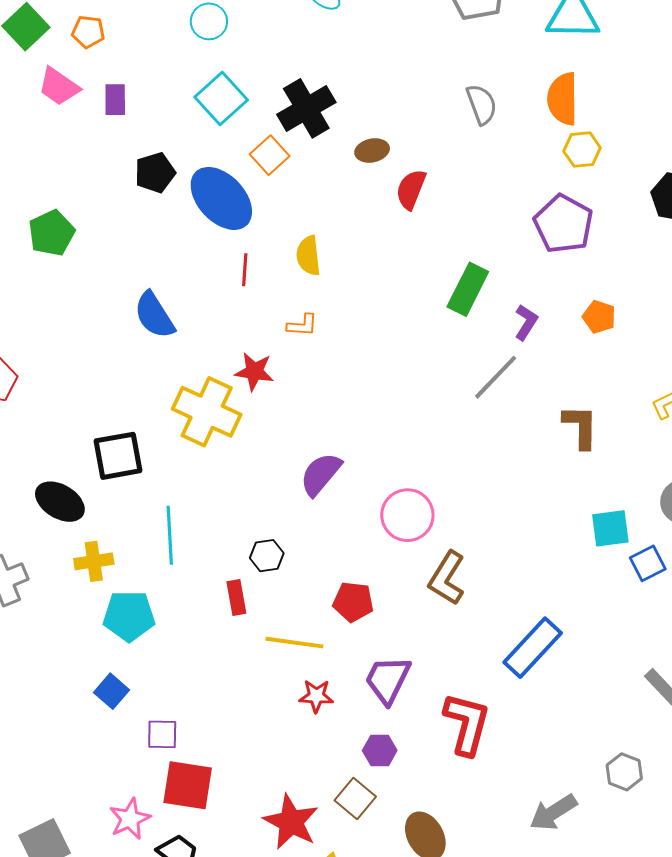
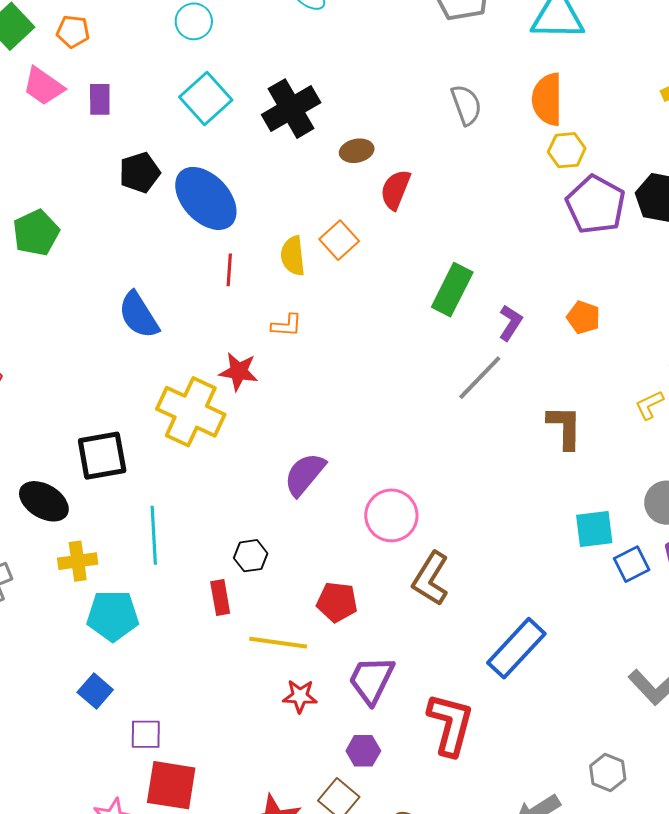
orange square: (270, 155) -> (339, 240), moved
purple pentagon: (563, 224) -> (596, 205), moved

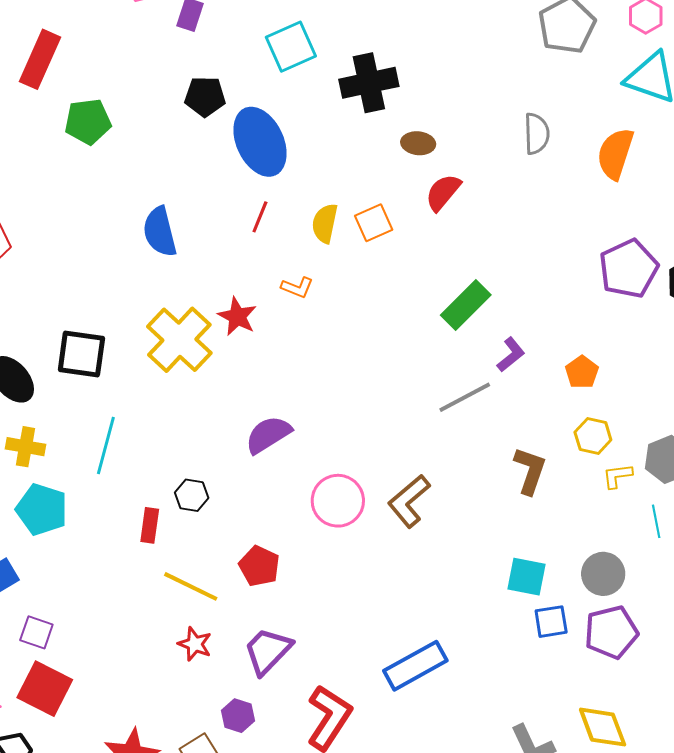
yellow hexagon: (567, 150) -> (593, 436), moved
brown L-shape: (431, 579) -> (409, 501), moved

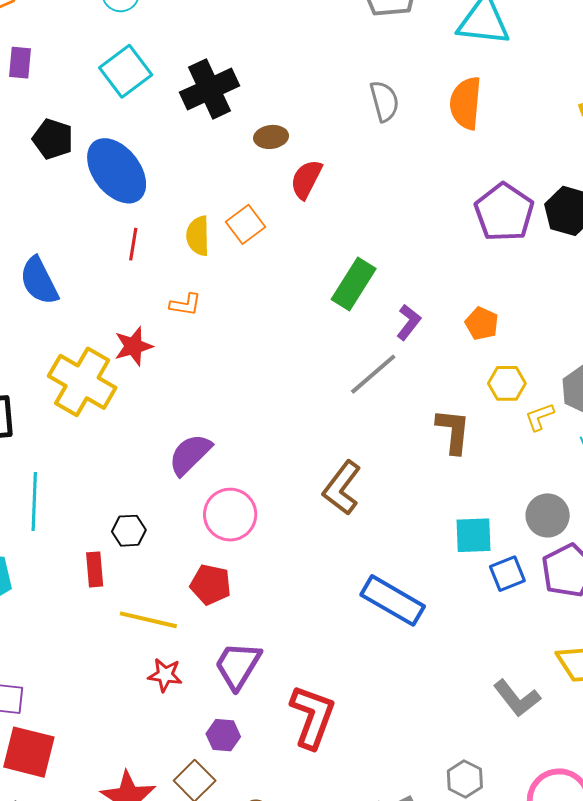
black pentagon: (205, 97) -> (53, 139), turned 30
red star: (237, 316) -> (133, 346), turned -30
pink circle: (338, 501) -> (230, 515), moved
blue rectangle: (415, 666) -> (393, 600), moved, turned 72

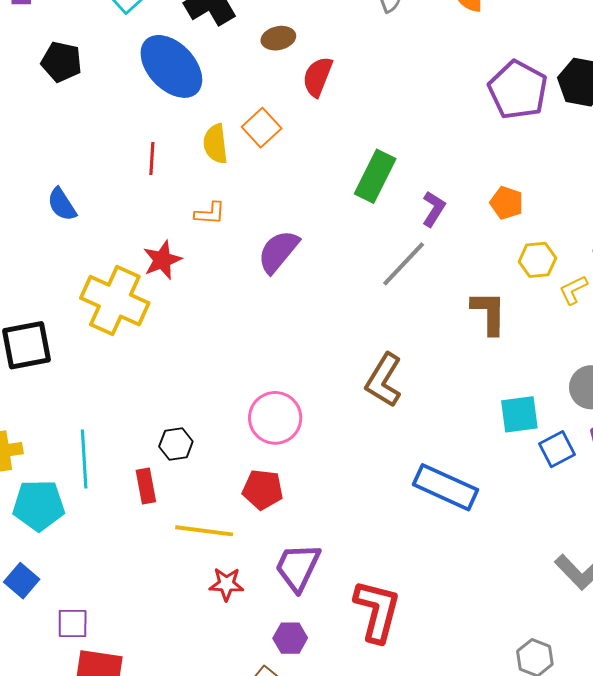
blue ellipse: (117, 171) -> (171, 66), moved
blue semicircle: (39, 281) -> (62, 204), size x0.7
purple semicircle: (190, 454) -> (278, 252), moved
cyan line: (34, 501) -> (84, 459), moved

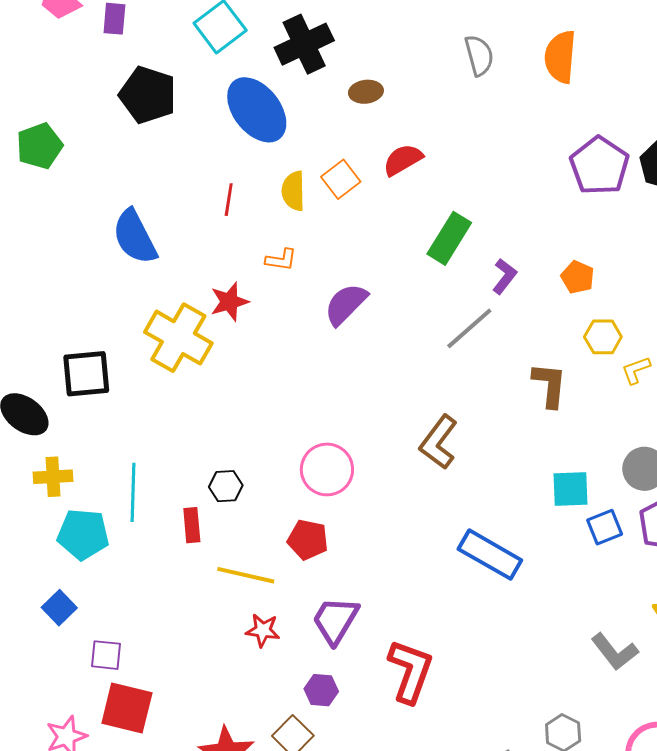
black pentagon: (61, 62) -> (148, 95), size x1.4
red semicircle: (318, 77) -> (403, 160), moved, turned 33
blue semicircle: (62, 204) -> (135, 237), size x1.6

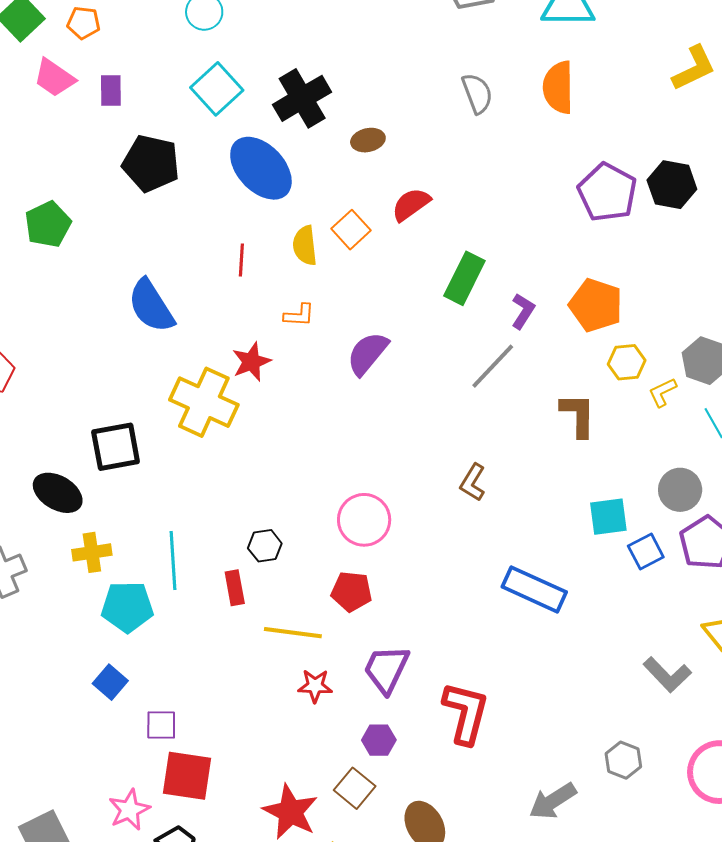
orange pentagon: (578, 277) -> (596, 305), size x1.6
brown L-shape: (439, 442) -> (473, 482), size x0.7

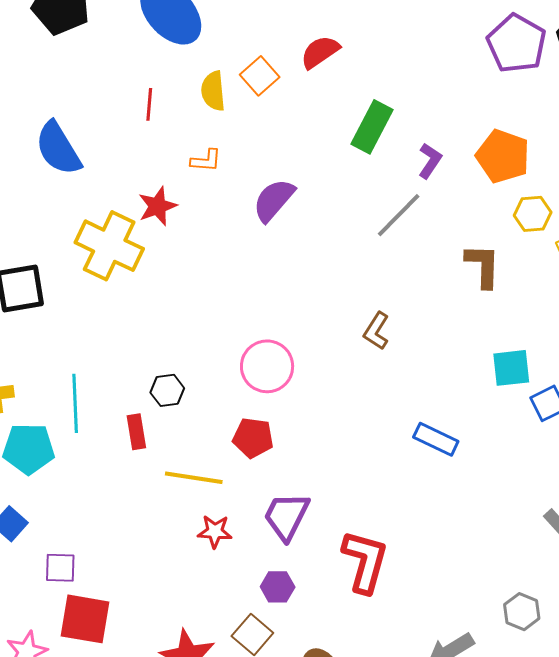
blue rectangle: (534, 589) -> (436, 439), size x0.7

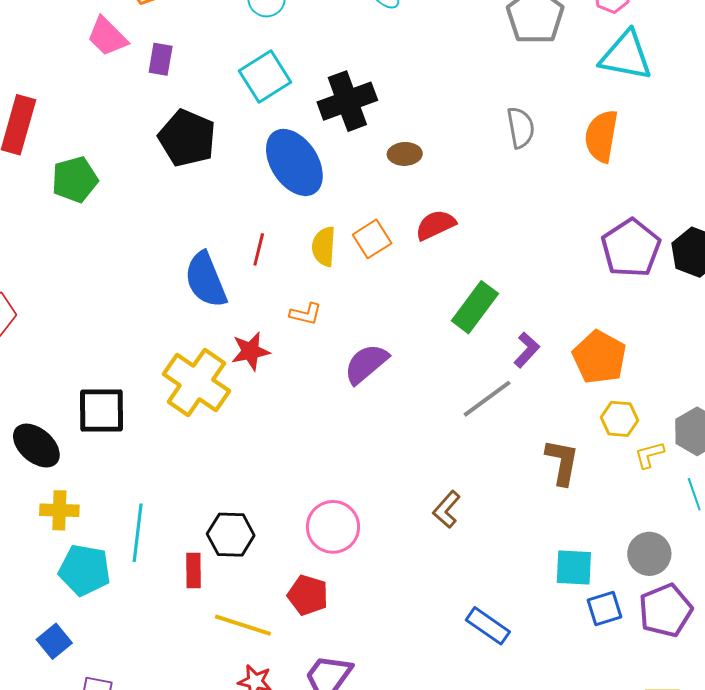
blue semicircle: (58, 148) -> (206, 280), moved
black hexagon: (167, 390) -> (231, 535), size x1.4

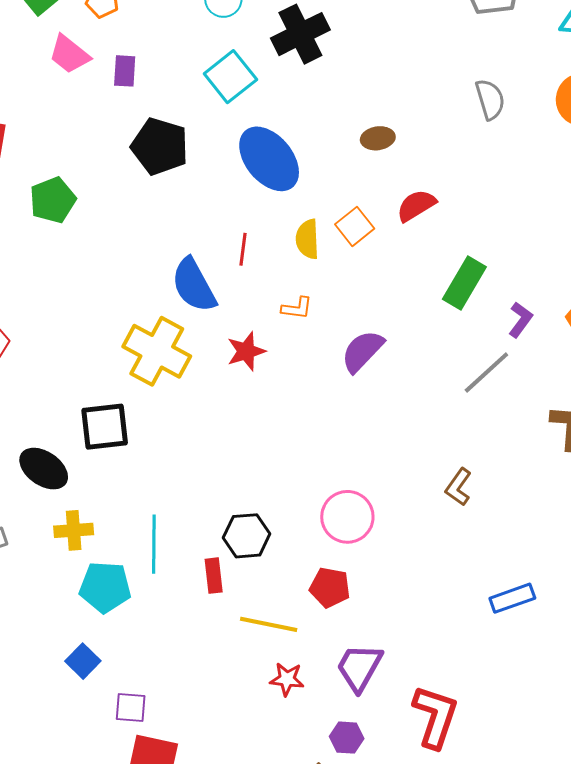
black cross: (347, 101) -> (300, 34), moved
yellow cross: (196, 383) -> (157, 351), moved
blue rectangle: (488, 626) -> (512, 598), turned -48

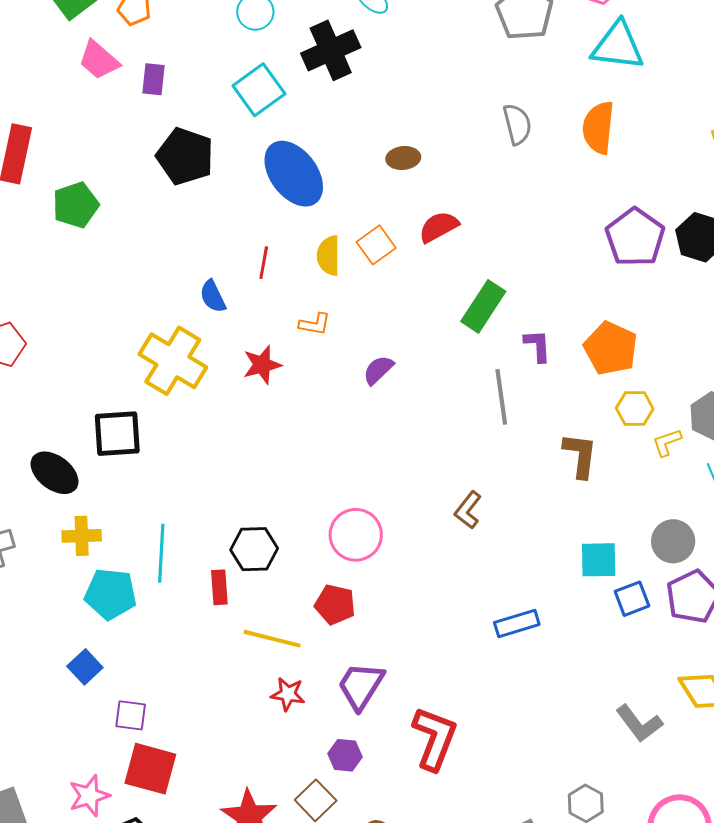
blue semicircle: (194, 285) -> (213, 296), size x0.6
purple L-shape: (520, 320) -> (538, 346), turned -42
purple semicircle: (362, 351) -> (378, 370), size x0.7
gray line: (486, 372) -> (501, 397), turned -58

